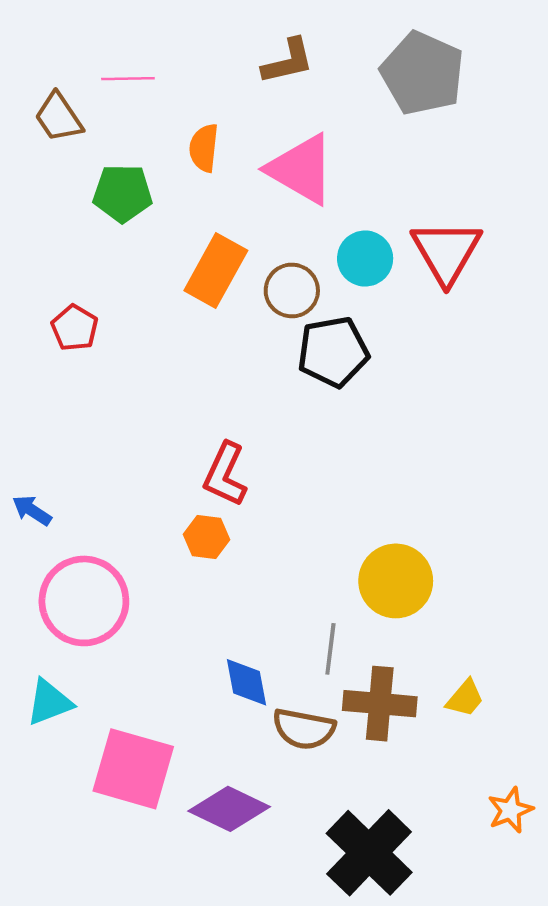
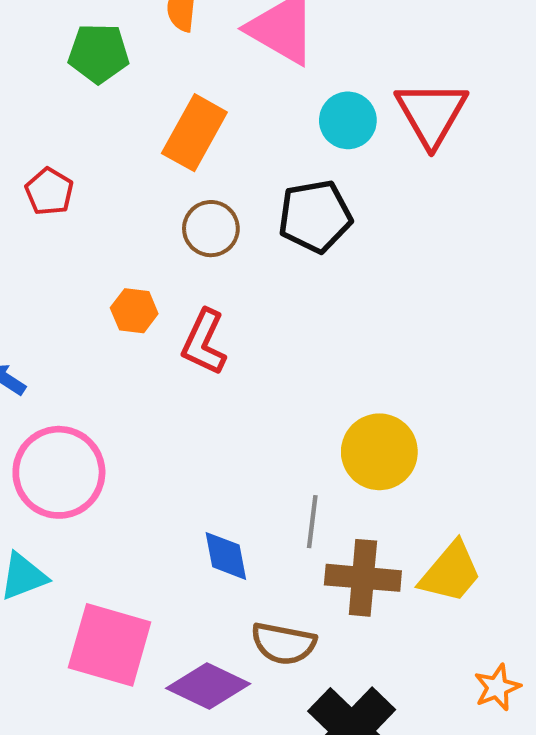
brown circle: (292, 290) -> (211, 229), moved
orange hexagon: (207, 537) -> (134, 311), moved
yellow trapezoid: (465, 698) -> (451, 572), size x1.6
brown semicircle: (304, 729) -> (283, 644), moved

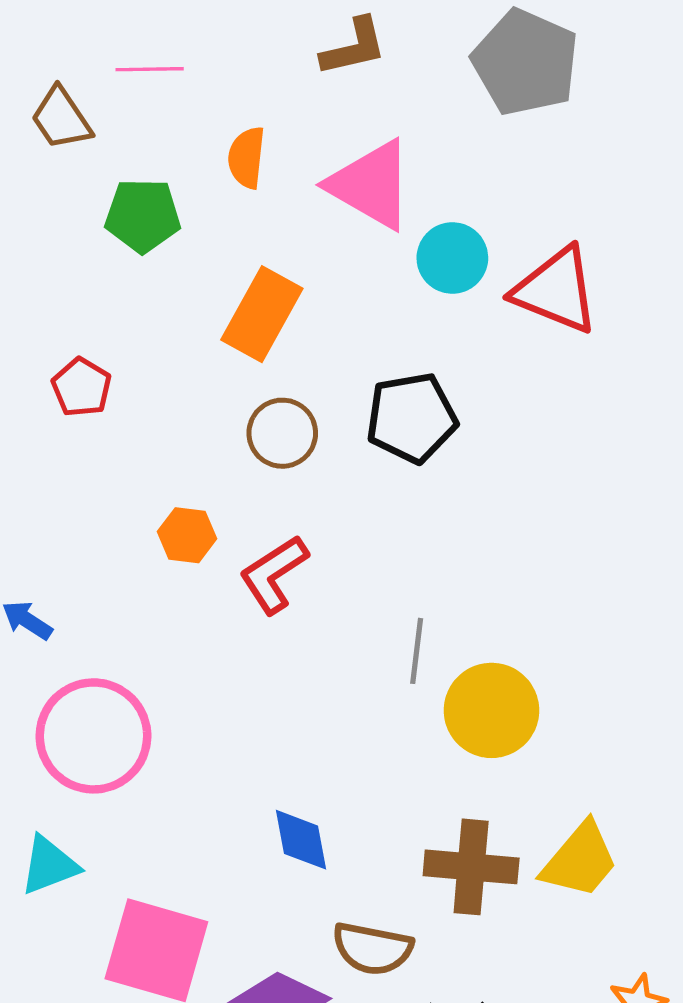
red triangle: (431, 114) -> (556, 290), turned -38
cyan circle: (348, 120) -> (452, 258), moved
red L-shape: (204, 342) -> (274, 574), turned 32
gray line: (312, 522) -> (417, 651), moved

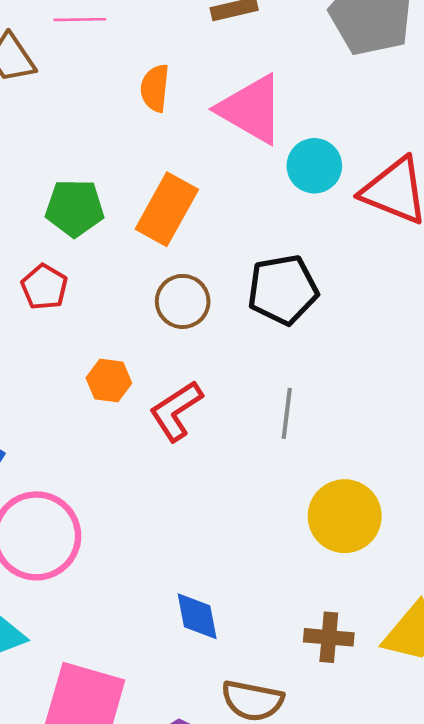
green pentagon: (143, 215) -> (75, 208), moved
red pentagon: (82, 387) -> (44, 287), moved
gray line: (417, 651) -> (287, 413), moved
brown cross: (471, 867) -> (329, 637), size x0.7

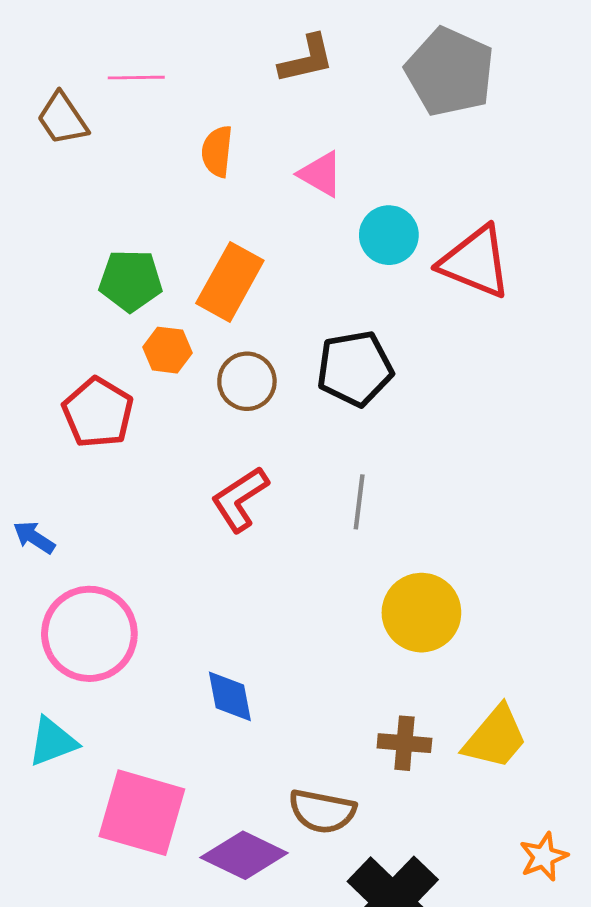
pink triangle: (251, 109) -> (321, 174), size x0.6
red pentagon: (44, 287) -> (98, 412), moved, size x1.4
orange hexagon: (109, 380) -> (167, 350), moved
blue diamond: (197, 616) -> (230, 696), moved

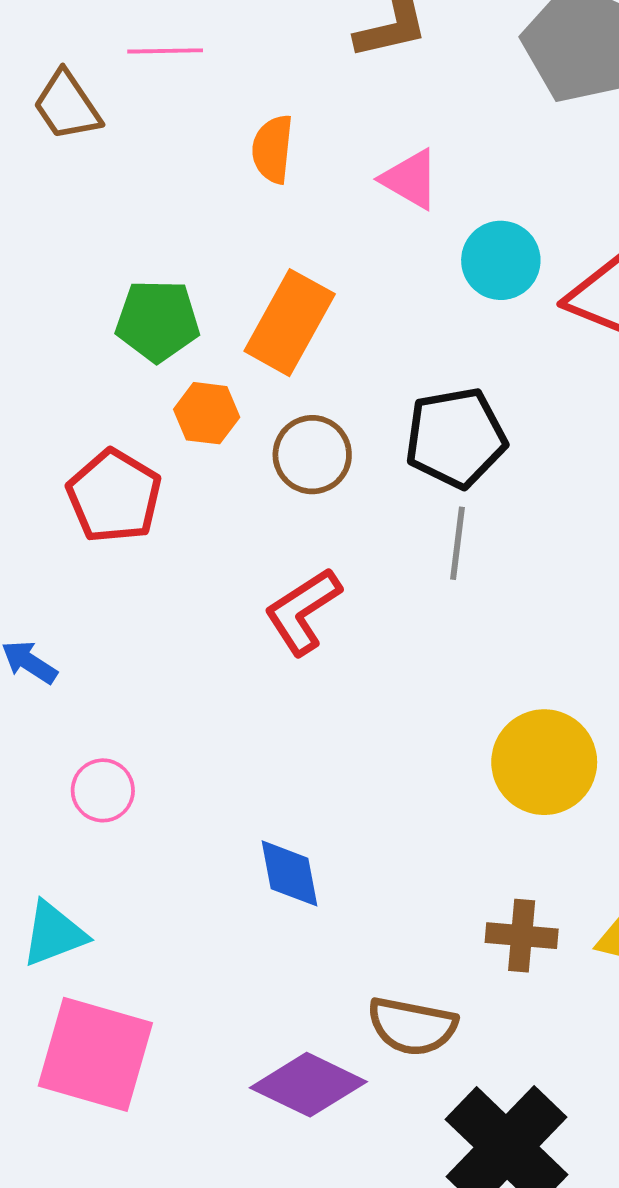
gray line: (359, 502) -> (457, 543), moved
pink circle: (89, 634) -> (103, 790), size x0.5
pink square: (142, 813) -> (95, 1054), moved

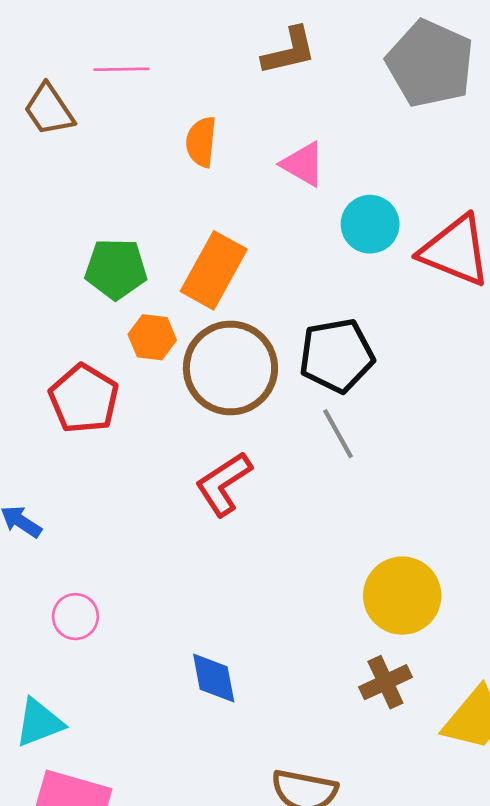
brown circle: (312, 455) -> (230, 368), size x1.6
gray line: (457, 543) -> (338, 434), turned -36
brown cross: (522, 936) -> (385, 682), moved, turned -30

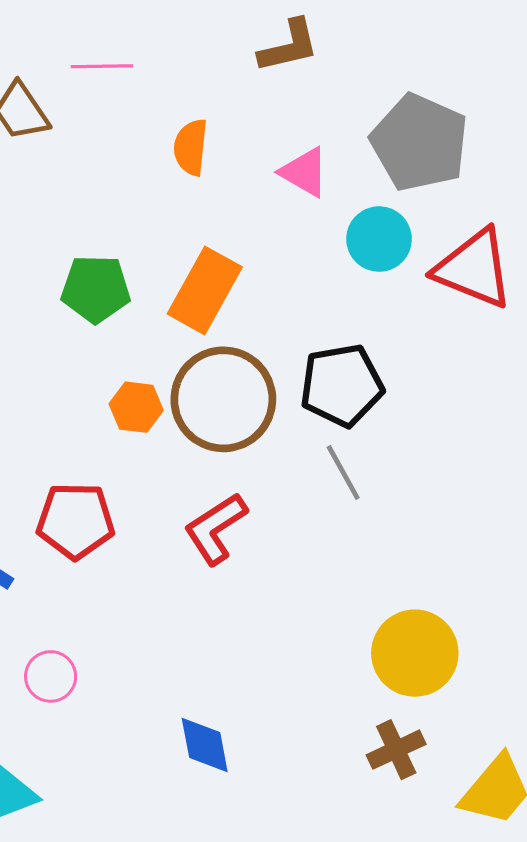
gray pentagon: (430, 64) -> (419, 143), moved
orange hexagon: (152, 337) -> (136, 407), moved
red pentagon: (84, 399) -> (75, 521), moved, turned -30

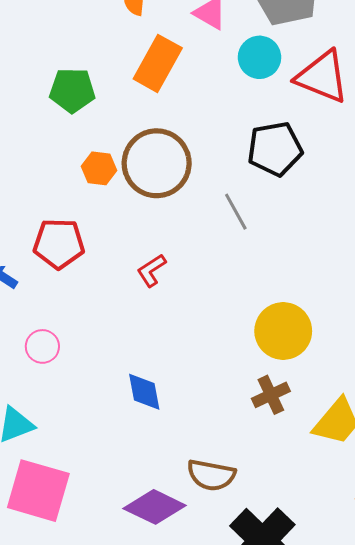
orange rectangle: (205, 290) -> (158, 63), moved
black pentagon: (342, 385) -> (275, 149), moved
red L-shape: (216, 529) -> (151, 270), moved, size x0.7

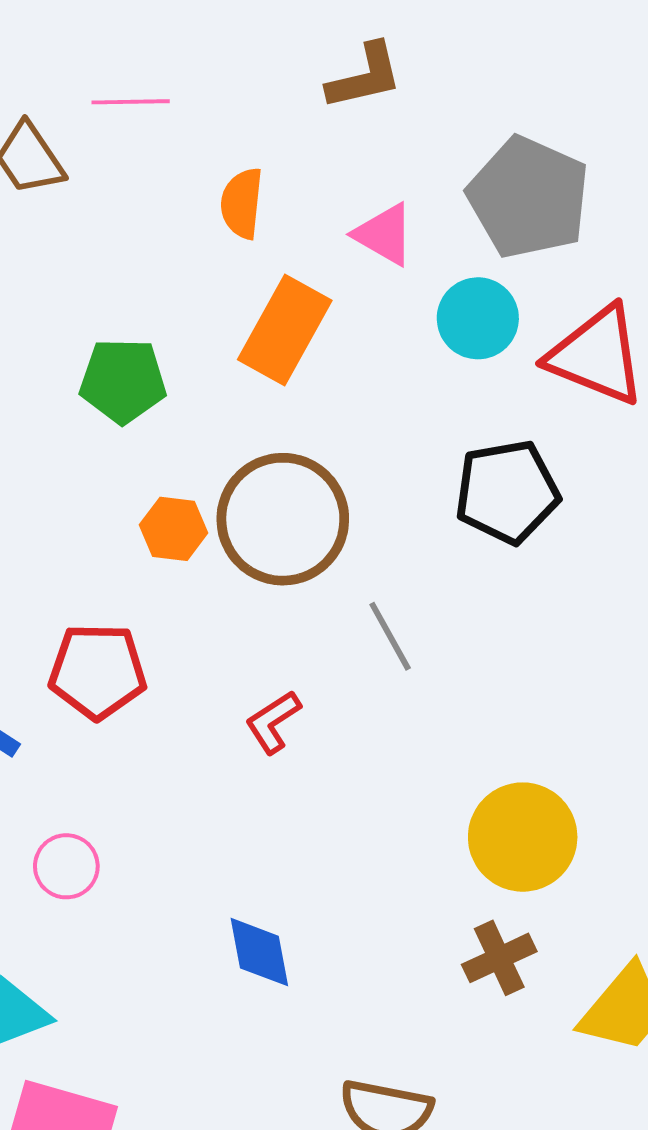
gray line: (236, 212) -> (390, 636), moved

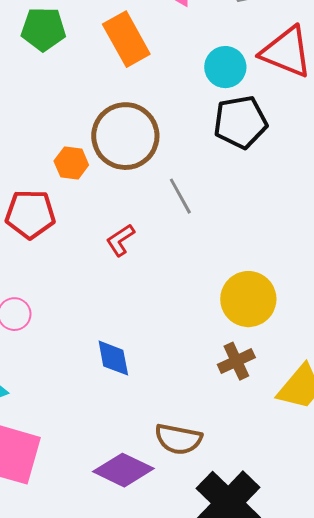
cyan circle: (478, 318) -> (225, 67), moved
orange rectangle: (285, 330) -> (126, 39), turned -58
green pentagon: (123, 381) -> (43, 29), moved
orange hexagon: (174, 529) -> (71, 163), moved

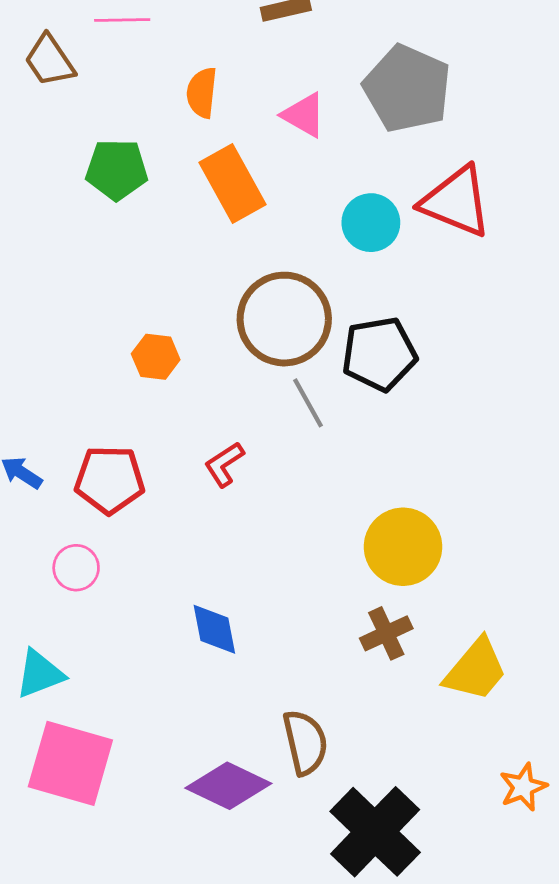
black pentagon: (240, 122) -> (379, 354), moved
brown circle: (125, 136) -> (284, 319), moved
red pentagon: (30, 214) -> (110, 480), moved
brown semicircle: (178, 439) -> (305, 742), turned -114

